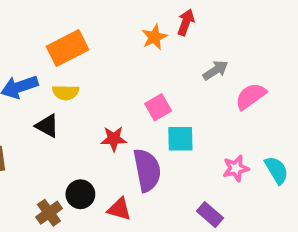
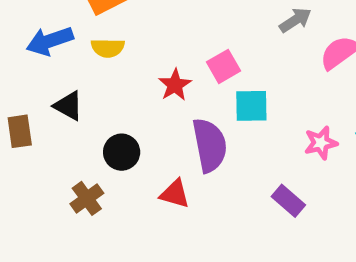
black triangle: (47, 126) -> (68, 106), moved
red star: (114, 139) -> (175, 85), moved, turned -30
black circle: (80, 194) -> (122, 152), moved

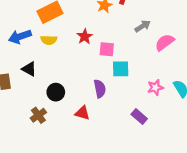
pink square: (223, 66) -> (107, 49), turned 35
red star: (175, 85) -> (85, 37), moved
purple semicircle: (210, 145) -> (100, 89), size x0.7

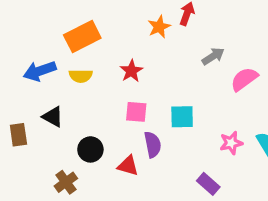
pink square: (107, 49) -> (136, 112), moved
red triangle: (82, 113) -> (128, 166), moved

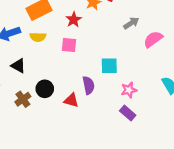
red star: (131, 71) -> (74, 20), moved
pink square: (136, 112) -> (69, 45), moved
pink star: (231, 143) -> (129, 90), moved
brown cross: (66, 182) -> (23, 99), moved

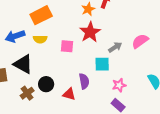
red star: (74, 20) -> (90, 32), moved, size x1.5
gray arrow: (131, 23) -> (115, 47), moved
black triangle: (18, 66) -> (23, 64), size x1.5

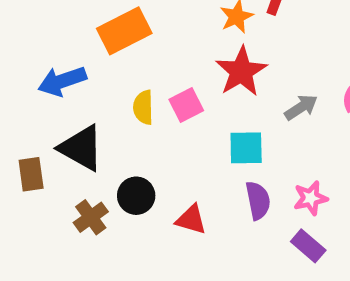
yellow semicircle: (40, 39) -> (143, 107), moved, turned 88
pink square: (67, 46) -> (186, 105), turned -32
cyan square: (102, 64) -> (246, 148), moved
purple semicircle: (84, 81) -> (258, 200), moved

